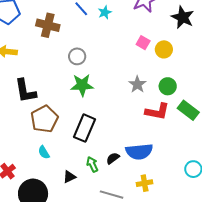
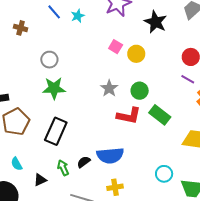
brown cross: (48, 25) -> (21, 28), size x0.6
cyan semicircle: (44, 152) -> (17, 164), moved

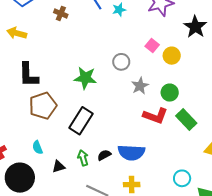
gray circle: (49, 60) -> (121, 62), moved

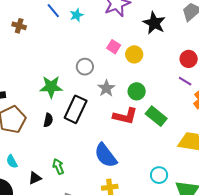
black rectangle: (81, 121) -> (76, 109), moved
blue semicircle: (131, 153) -> (106, 155), turned 56
black semicircle: (104, 155) -> (48, 120), moved, turned 136

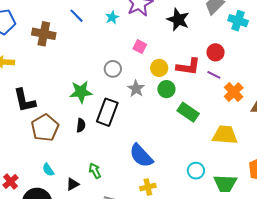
cyan star: (77, 15) -> (112, 17), moved
brown cross: (19, 26) -> (44, 34), size x1.6
yellow circle: (134, 54) -> (159, 68), moved
red L-shape: (125, 116) -> (188, 67), moved

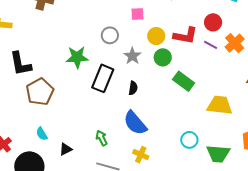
pink square: (140, 47) -> (138, 14), turned -32
orange cross: (234, 92) -> (235, 43), moved
black semicircle: (81, 125) -> (133, 88), moved
green arrow: (95, 171) -> (102, 138), moved
yellow cross: (148, 187) -> (141, 155), turned 35

